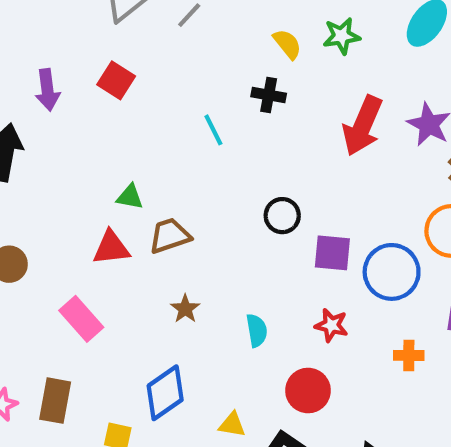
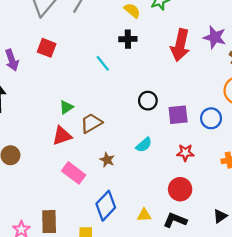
green triangle: (130, 197) -> (66, 107), turned -32
blue circle: (392, 272) -> (211, 118), size x0.7
pink rectangle: (81, 319) -> (74, 173), moved
cyan semicircle: (257, 330) -> (144, 145), moved, turned 70

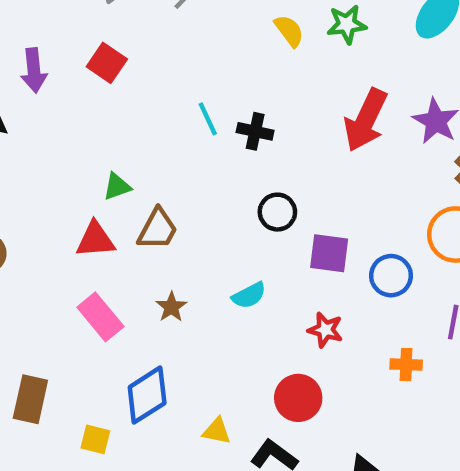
black cross: (128, 39) -> (255, 131), moved
brown trapezoid: (91, 123) -> (158, 229), turned 135

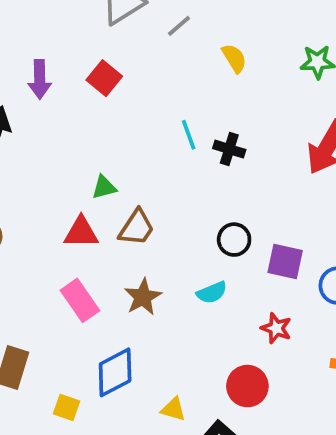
yellow semicircle: (289, 31) -> (234, 58), moved
black circle: (277, 212) -> (234, 240), moved
brown star: (171, 307) -> (143, 297), size x1.4

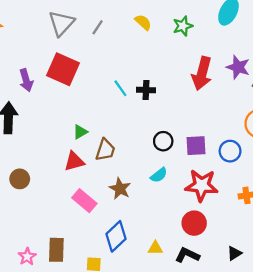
yellow semicircle: (234, 58) -> (143, 22), moved
red square: (104, 78) -> (63, 69), size x1.6
red star: (276, 328) -> (202, 185), size x1.8

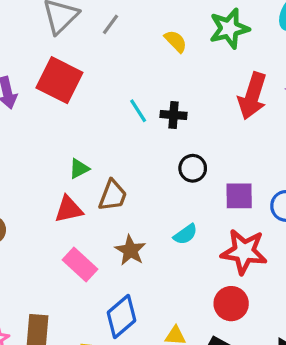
yellow semicircle: (143, 22) -> (176, 41), moved
green star: (183, 26) -> (229, 28), size x1.4
black circle: (163, 141) -> (193, 168), moved

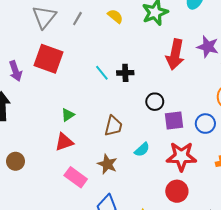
yellow semicircle: (176, 41) -> (115, 16), moved
black circle: (193, 168) -> (155, 102), moved
brown trapezoid: (113, 195) -> (113, 126), moved

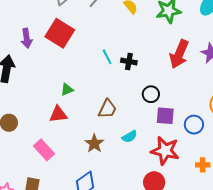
pink rectangle: (76, 177) -> (44, 150), moved

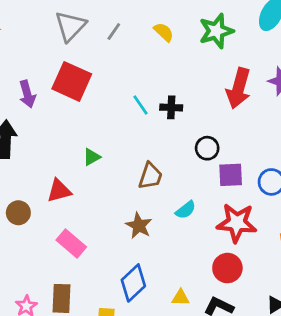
red triangle: (58, 114) -> (59, 191), moved

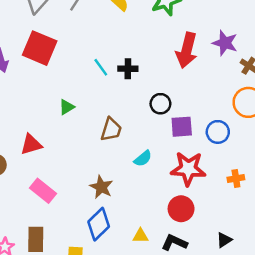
green triangle: (92, 157) -> (67, 107), moved
brown star: (139, 226) -> (101, 187), moved

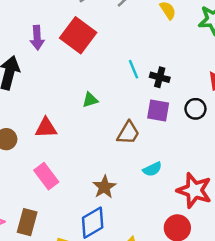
black circle: (160, 104) -> (195, 109), moved
purple square: (182, 127) -> (158, 111), moved

